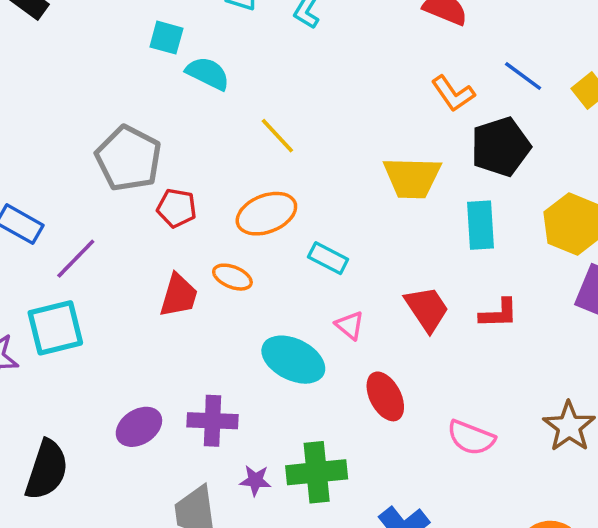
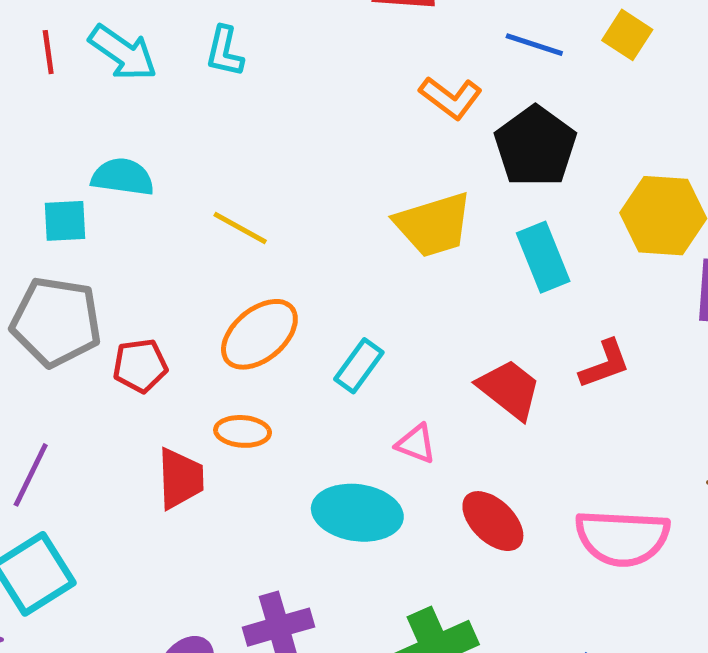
cyan square: (166, 38) -> (65, 221), moved
cyan rectangle: (328, 258) -> (359, 366), turned -63
pink semicircle: (471, 438) -> (622, 538), size x1.4

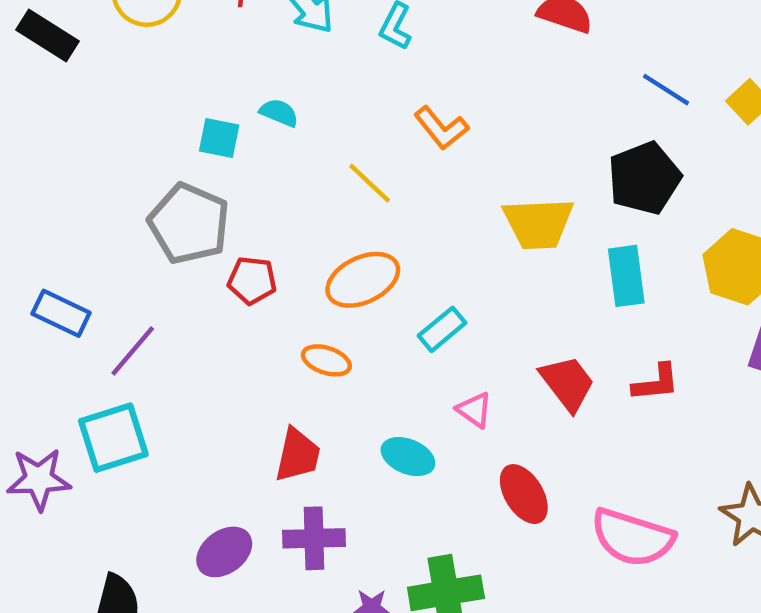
orange L-shape: (451, 98) -> (441, 128), moved
cyan semicircle: (123, 177) -> (279, 113), size x0.7
red trapezoid: (180, 479) -> (298, 455), moved
cyan ellipse: (357, 513) -> (408, 457), size x0.7

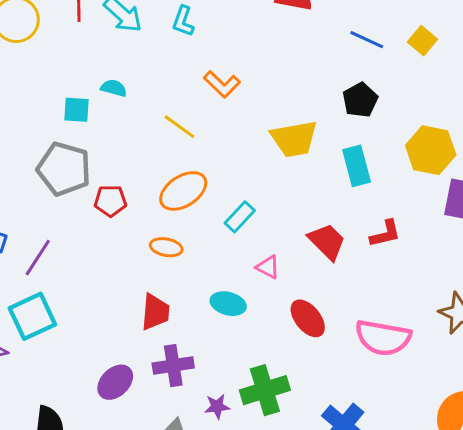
black pentagon: (644, 178) -> (360, 100), size x0.7

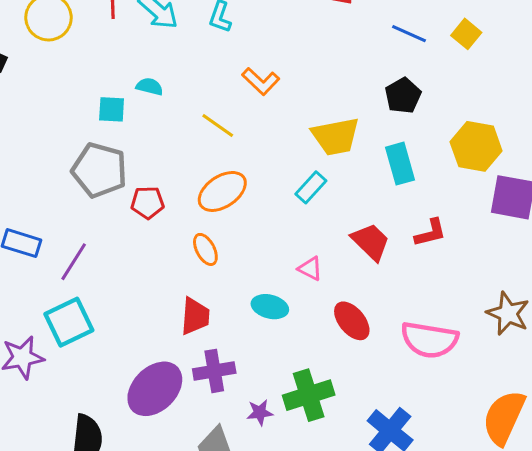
cyan rectangle: (240, 217) -> (311, 187), moved
orange ellipse: (166, 247) -> (205, 249), turned 52
purple ellipse: (115, 382) -> (155, 389), size x1.5

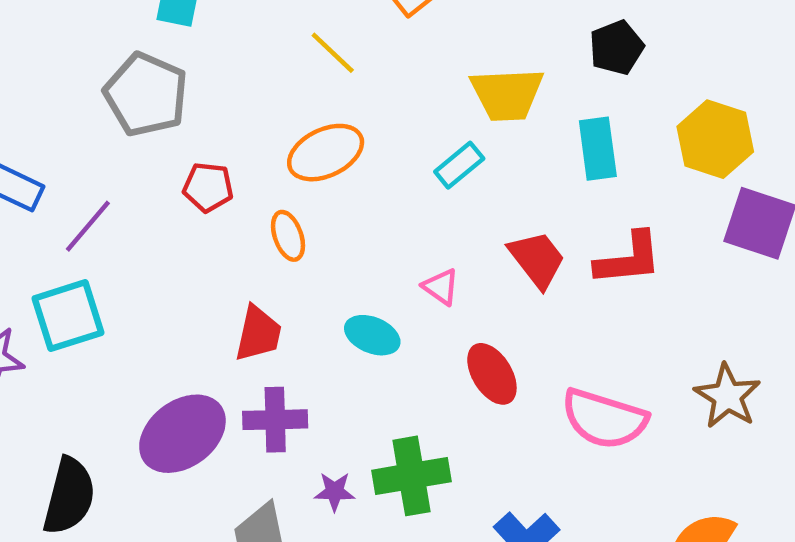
red pentagon: (148, 203) -> (208, 187), moved
red L-shape: (430, 233) -> (628, 259), size x1.4

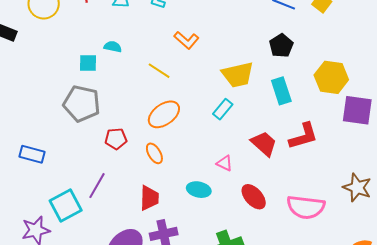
purple line: (88, 226) -> (97, 186), moved

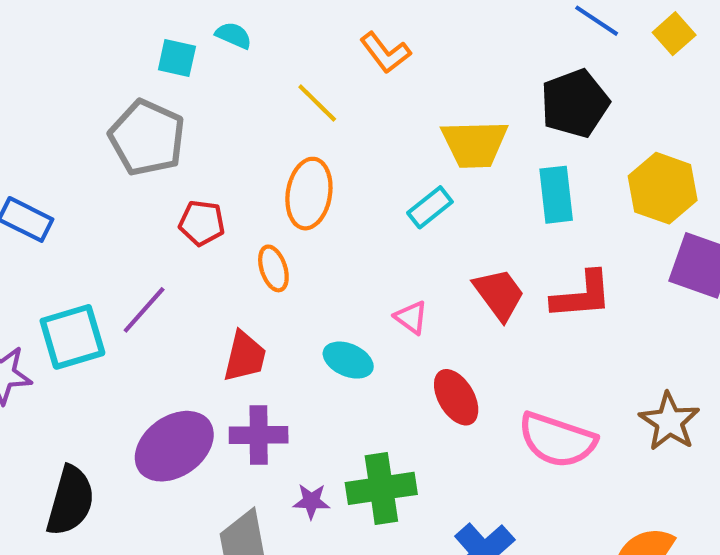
black pentagon: (281, 46) -> (575, 103), size x1.4
orange ellipse: (164, 114) -> (309, 194), turned -56

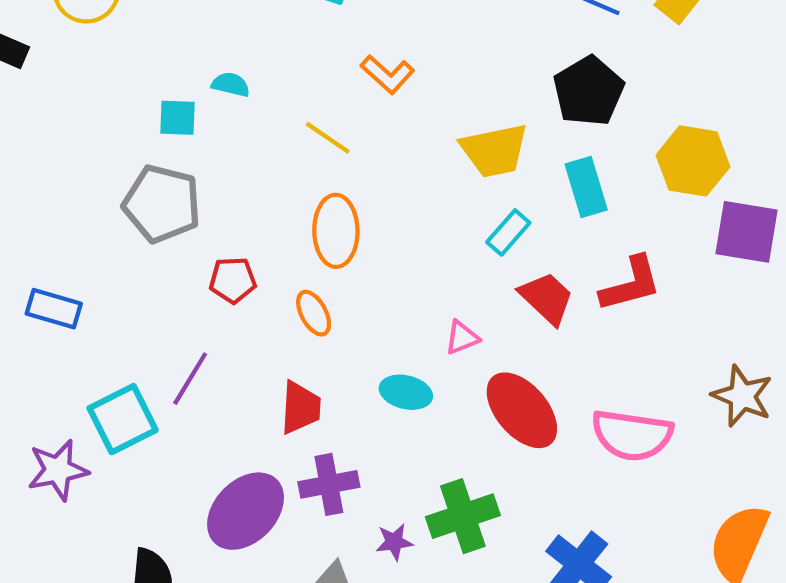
cyan rectangle: (430, 207) -> (508, 232), moved
pink triangle: (411, 317) -> (462, 338), turned -48
red ellipse: (456, 397) -> (522, 410), size x1.4

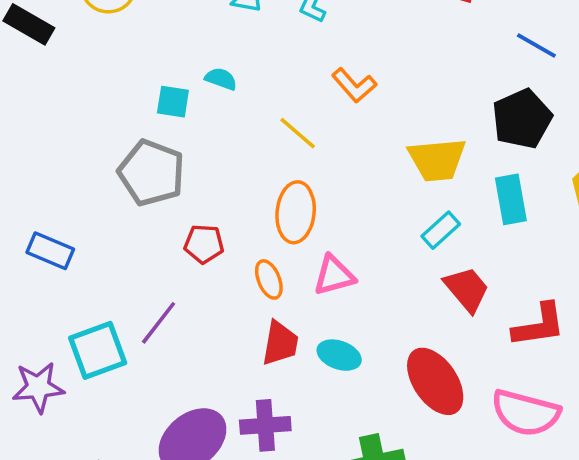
red L-shape: (631, 284) -> (539, 325), moved
pink triangle: (462, 338) -> (334, 275), moved, size x1.4
red trapezoid: (301, 408) -> (280, 343), moved

